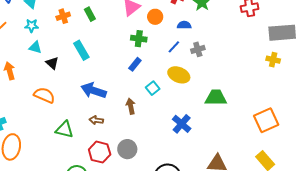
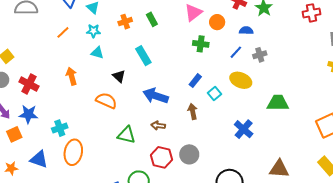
black triangle: (52, 63) -> (119, 76), moved
blue rectangle: (135, 64) -> (195, 81), moved

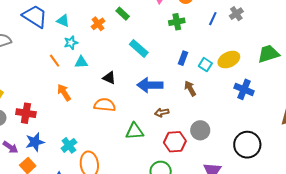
orange line: (63, 32) -> (55, 61), moved, turned -64
cyan rectangle: (143, 56) -> (139, 48), moved
yellow ellipse: (241, 80) -> (229, 60), moved, turned -30

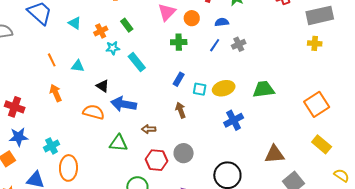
cyan triangle: (63, 21) -> (75, 23), moved
cyan star: (71, 43) -> (113, 48), moved
cyan square: (205, 65) -> (200, 89), turned -32
blue arrow: (150, 85) -> (124, 104), moved
blue cross: (244, 89) -> (234, 120), turned 30

